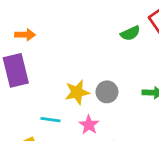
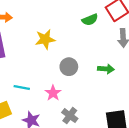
yellow star: (77, 92) -> (45, 39), moved

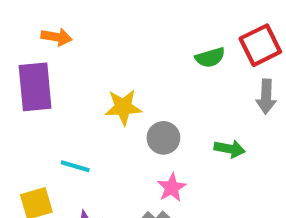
yellow star: (45, 39) -> (123, 107), moved
pink star: (53, 93) -> (172, 188), moved

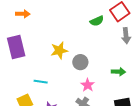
orange arrow: (57, 37) -> (23, 14), moved
green arrow: (230, 149) -> (118, 72), moved

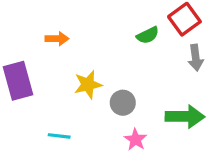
orange arrow: (23, 14) -> (57, 39), moved
green arrow: (118, 72) -> (185, 117), size x1.6

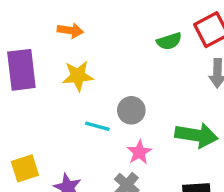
yellow star: (88, 85) -> (78, 76), moved
cyan line: (59, 136) -> (97, 126), moved

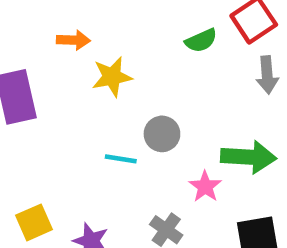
yellow star: (78, 76) -> (112, 77), moved
pink star: (139, 152) -> (205, 187), moved

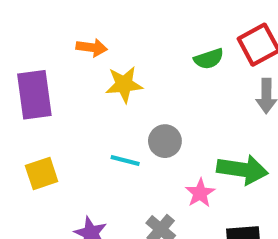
yellow square: (34, 222) -> (42, 174), moved

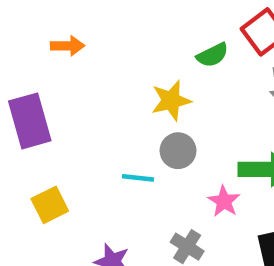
orange arrow: (92, 48) -> (68, 46), moved
yellow star: (124, 84) -> (171, 101), moved

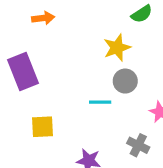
yellow square: (50, 205) -> (42, 127), turned 30

